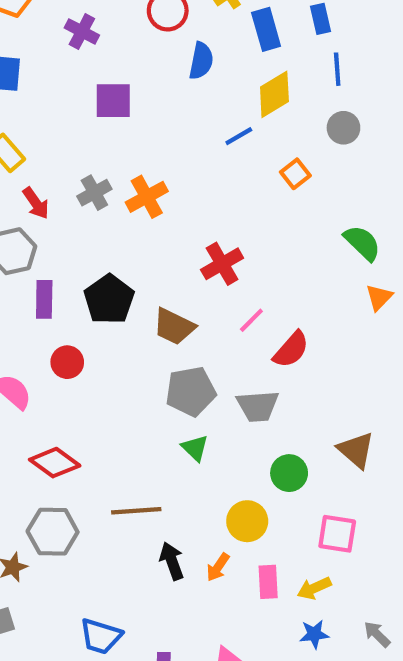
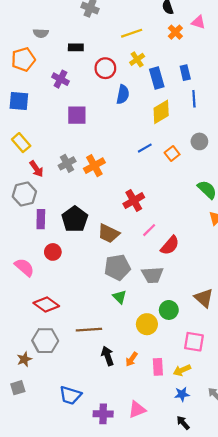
gray circle: (343, 128) -> (199, 141), moved
blue line: (239, 136) -> (145, 148), moved
yellow circle: (247, 521) -> (147, 324), moved

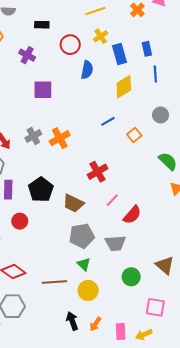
orange square: (172, 154) -> (134, 135), moved
yellow circle: (147, 324) -> (88, 290), moved
brown line: (89, 330) -> (54, 282), moved

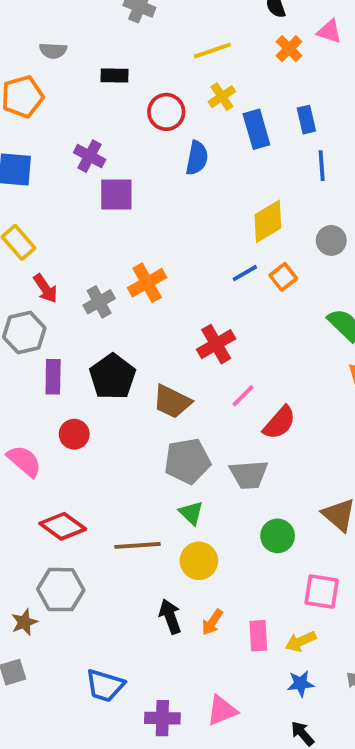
purple cross: (27, 55) -> (90, 156), moved
yellow diamond: (124, 87) -> (268, 221), moved
blue line: (108, 121) -> (245, 273), moved
gray cross: (33, 136) -> (99, 302), moved

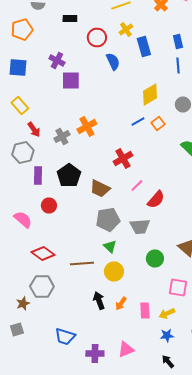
blue rectangle: (306, 120) -> (178, 42), moved
blue semicircle: (197, 158) -> (113, 62), turned -36

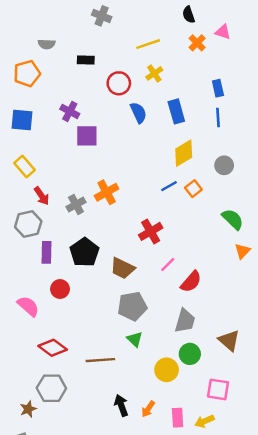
blue rectangle: (144, 46) -> (176, 111), moved
gray trapezoid: (140, 226) -> (185, 321), moved, turned -70
yellow circle: (114, 272) -> (167, 370), moved

